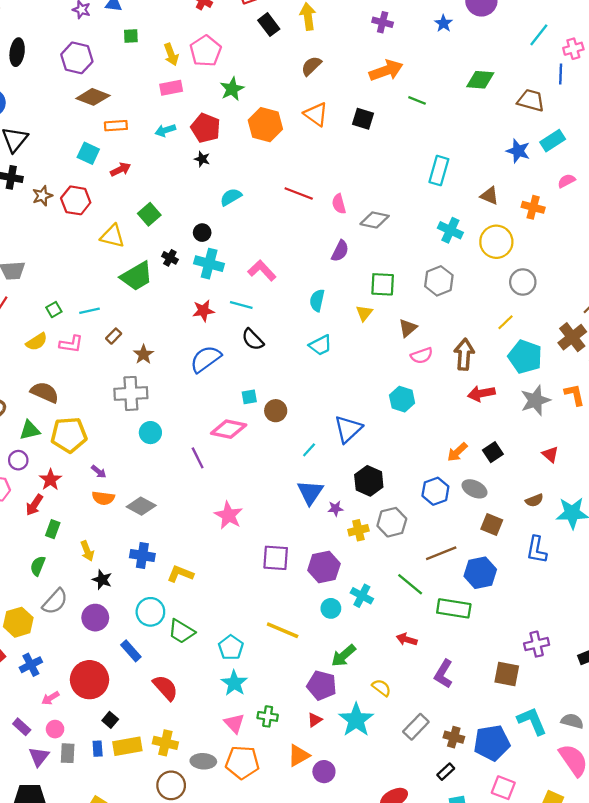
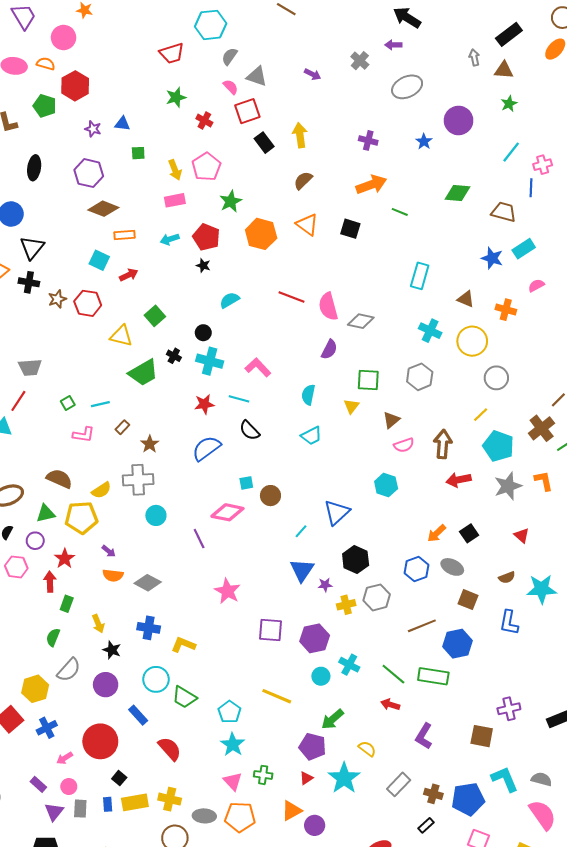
pink semicircle: (339, 204) -> (328, 306), size x1.5
yellow semicircle: (37, 342) -> (101, 490), moved
red arrow: (34, 505) -> (50, 582), turned 144
green line: (410, 584) -> (393, 674), moved

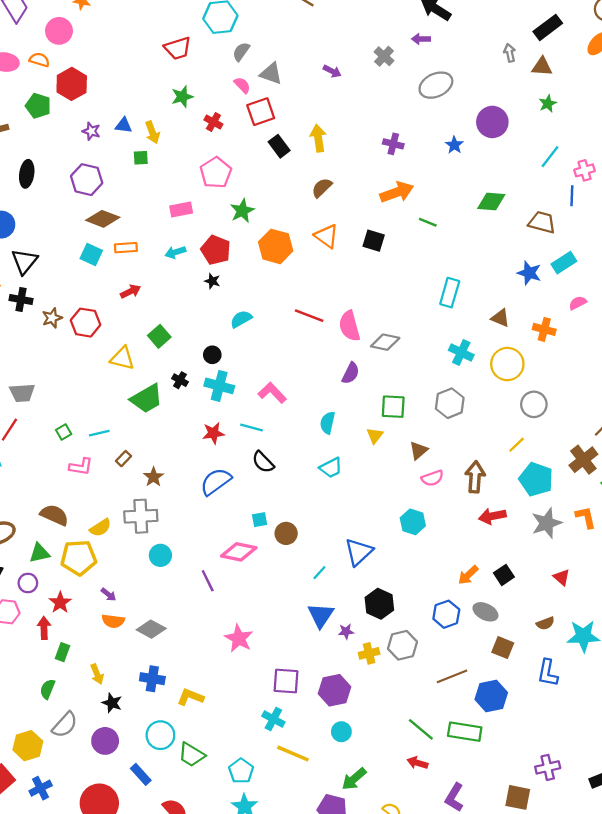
yellow arrow: (175, 170) -> (152, 132), moved
cyan square: (99, 260) -> (91, 255), moved
cyan cross: (349, 665) -> (273, 719), moved

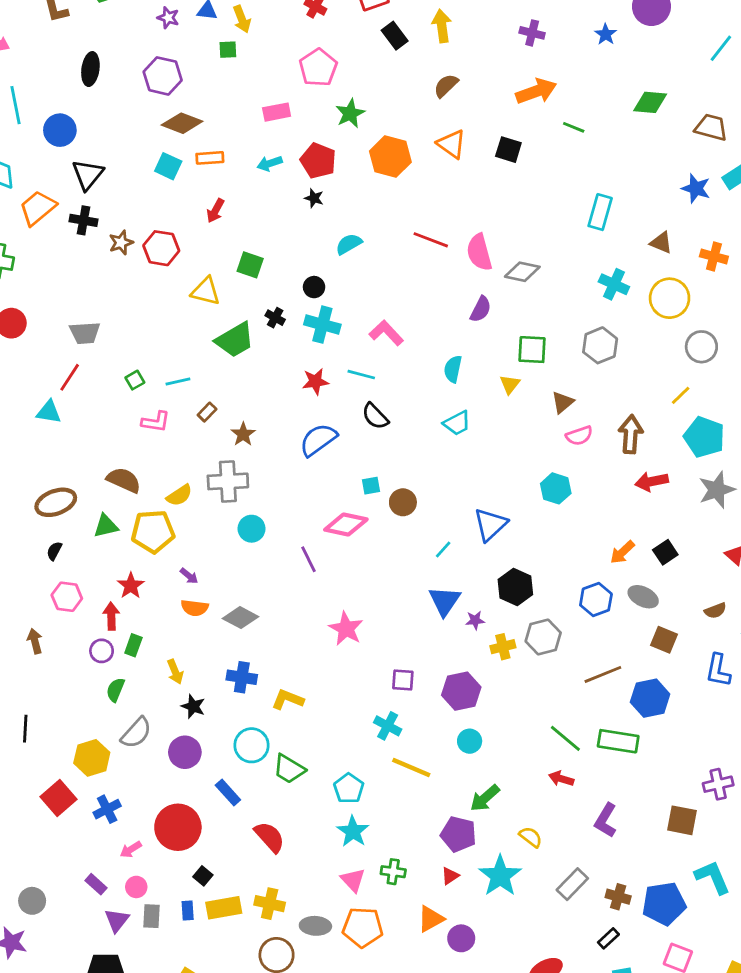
red arrow: (130, 291) -> (215, 211), turned 144
green square: (159, 336) -> (250, 265), turned -30
purple circle: (28, 583) -> (102, 651), moved
purple square: (286, 681) -> (403, 680), size x0.7

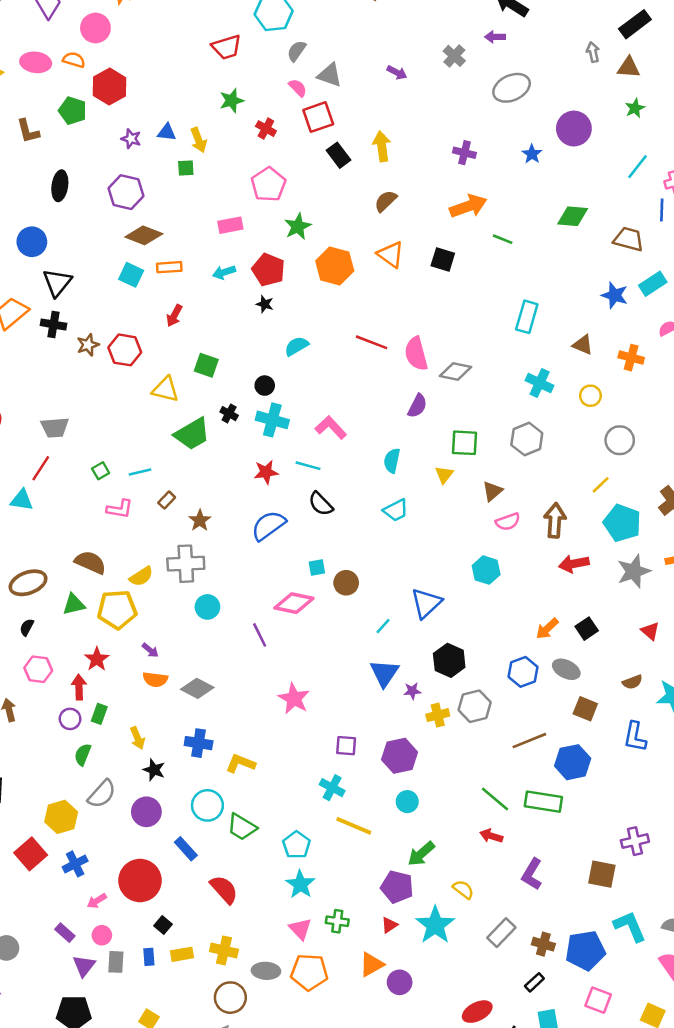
yellow circle: (670, 298) -> (590, 396), size x0.6
yellow rectangle: (224, 908) -> (182, 954), size x0.7

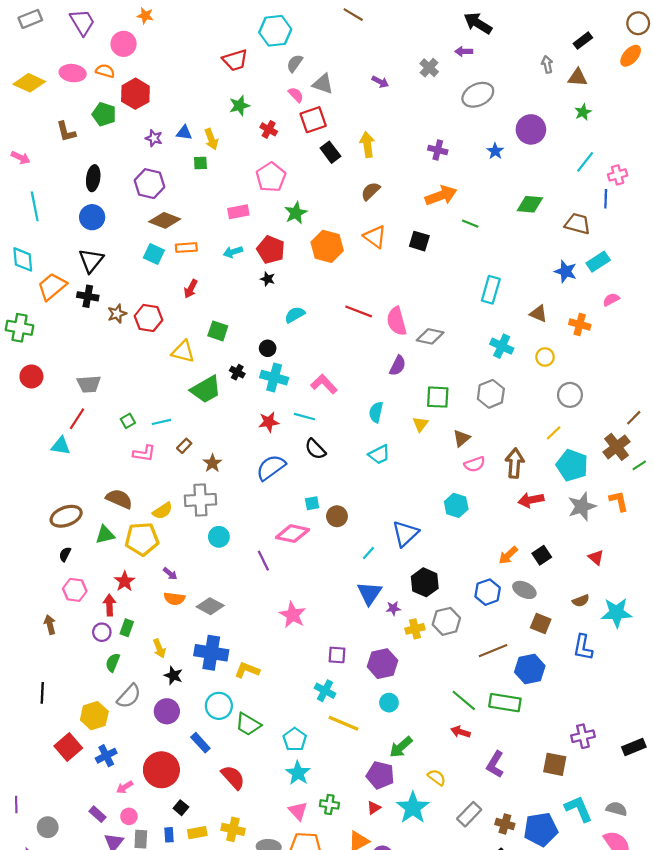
black rectangle: (635, 24) -> (583, 41), size x0.7
blue circle: (32, 242) -> (92, 217), moved
blue cross: (199, 743) -> (211, 653), size x1.4

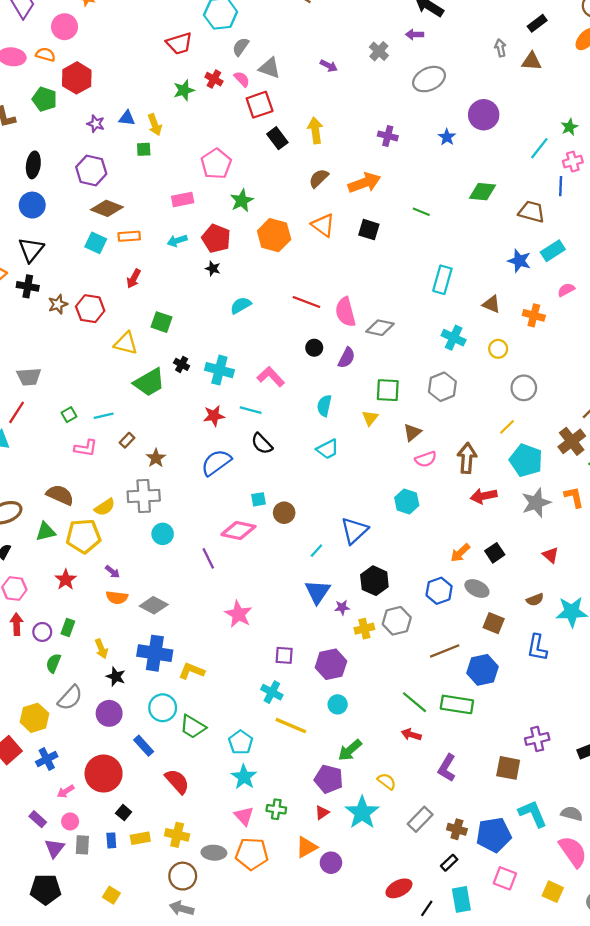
green star: (583, 112) -> (569, 127), moved
red cross: (269, 129) -> (214, 79), moved
orange arrow: (441, 196) -> (364, 183), moved
black circle: (268, 348) -> (314, 348), moved
red arrow: (109, 605) -> (17, 624), moved

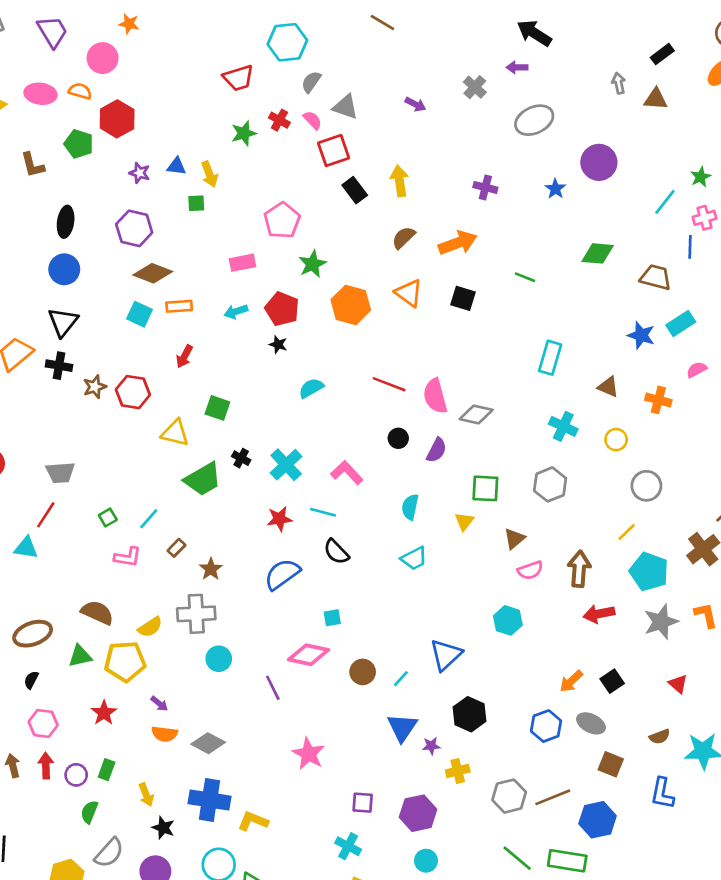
cyan cross: (219, 370) -> (286, 465), turned 32
cyan line: (104, 416) -> (149, 519), turned -36
brown circle: (284, 513) -> (363, 672), moved
gray hexagon: (397, 621) -> (509, 796), moved

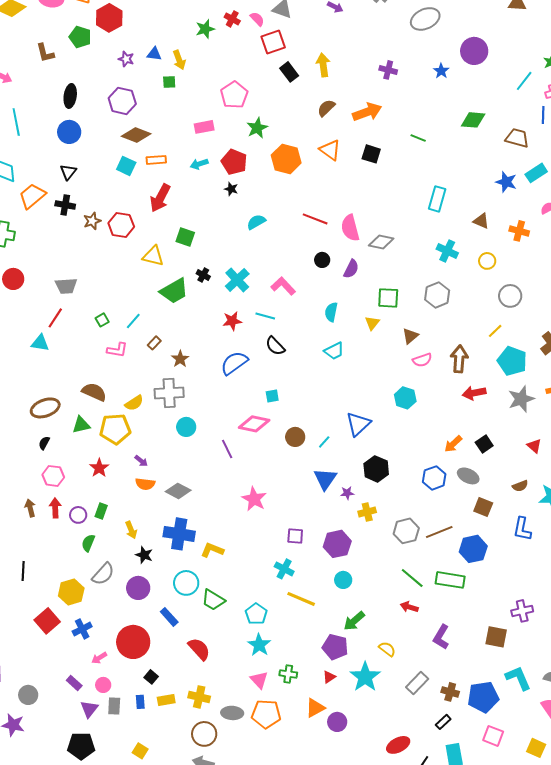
black triangle: (63, 322) -> (68, 172), size x0.7
red arrow: (184, 356) -> (160, 198), size x1.6

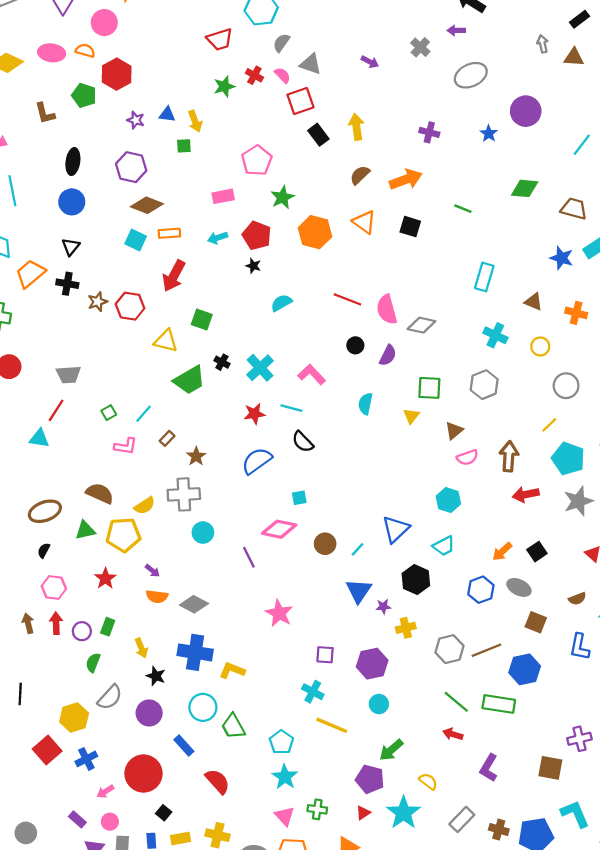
cyan trapezoid: (334, 351) -> (444, 546), moved
green trapezoid: (213, 600) -> (233, 726), turned 30

